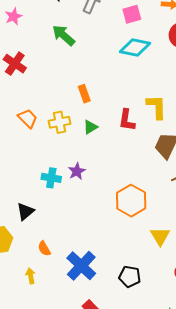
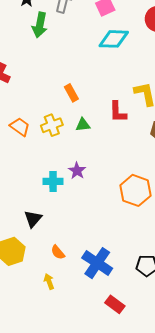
green arrow: (64, 35) -> (40, 25), moved, turned -110
green triangle: (90, 127) -> (83, 125), turned 35

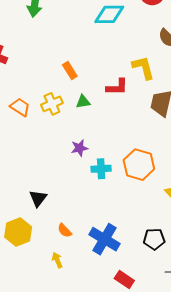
red L-shape: (118, 112) -> (117, 87), turned -85
purple star: (77, 171) -> (79, 148), turned 30
cyan cross: (53, 181) -> (101, 169), moved

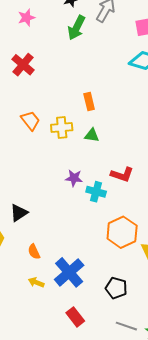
red L-shape: (117, 87) -> (122, 175), moved
orange hexagon: (139, 165) -> (122, 232), moved
cyan cross: (101, 169) -> (96, 192), moved
yellow arrow: (57, 260) -> (36, 282), moved, turned -63

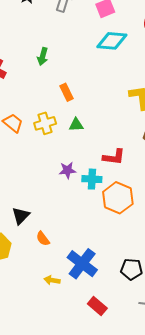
green arrow: (77, 28) -> (43, 56), moved, size x0.7
orange hexagon: (122, 232) -> (118, 198), moved
orange semicircle: (34, 252) -> (43, 239), moved

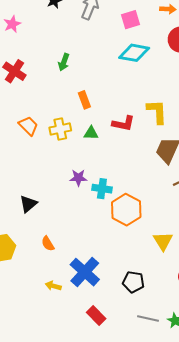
red L-shape: (114, 157) -> (123, 123), moved
black triangle: (21, 216) -> (28, 204), moved

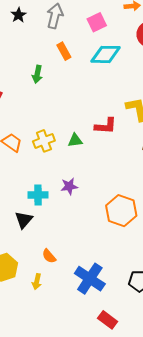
orange rectangle: (84, 100) -> (64, 51), moved
cyan cross: (102, 189) -> (38, 195), moved
yellow arrow: (53, 286) -> (37, 282), moved, turned -84

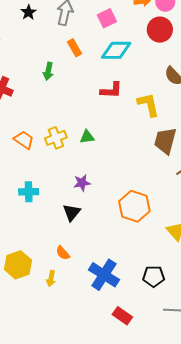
red L-shape: (106, 126) -> (111, 90), moved
cyan cross: (38, 195) -> (29, 192), moved
black triangle: (24, 220) -> (72, 212), moved

